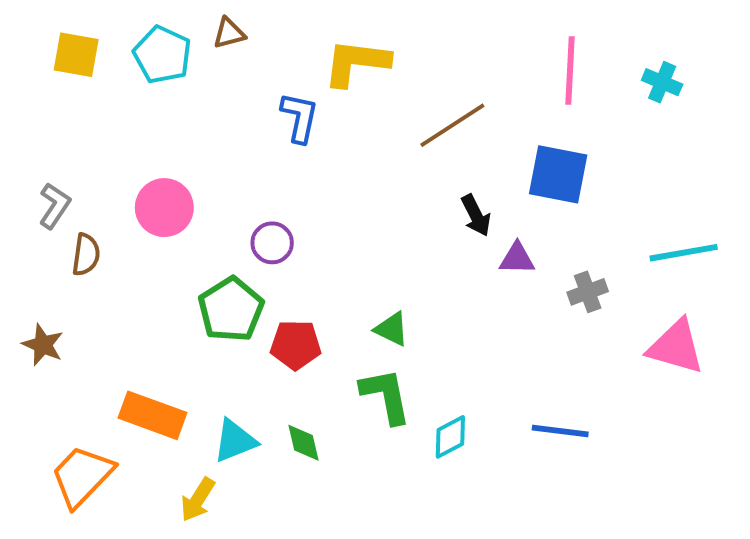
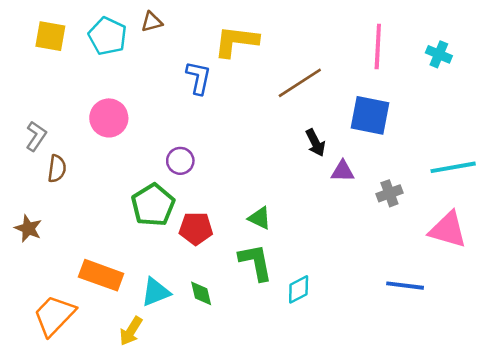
pink circle: (164, 208) -> (109, 118), moved
blue line: (560, 431) -> (405, 286), moved

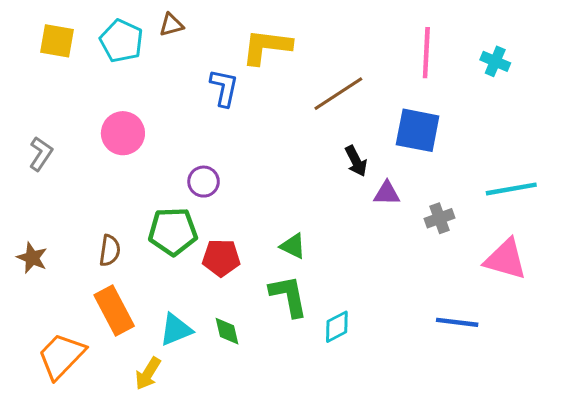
brown semicircle: (57, 169) -> (110, 250), moved
green pentagon: (153, 205) -> (173, 231), turned 30
orange rectangle: (101, 275) -> (114, 311), turned 42

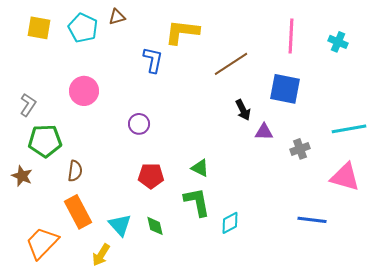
green pentagon: (173, 231) -> (45, 141), moved
cyan triangle: (176, 330) -> (120, 225), turned -50

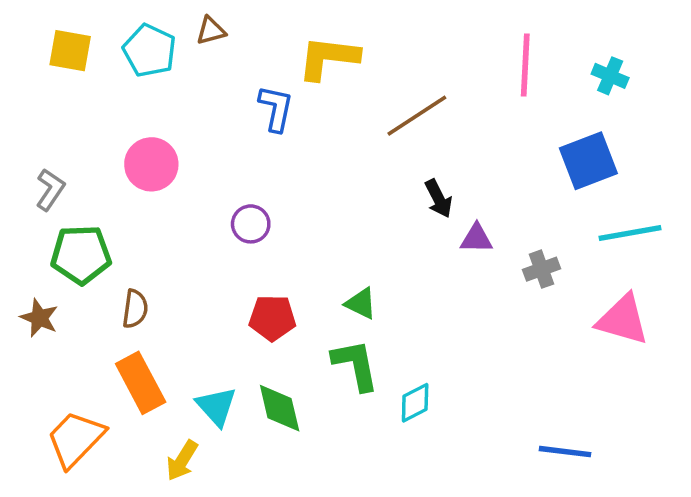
blue square: (285, 89) -> (588, 161), moved, turned -32
blue line: (312, 220) -> (565, 452), moved
green diamond: (155, 226) -> (280, 408), size x1.4

